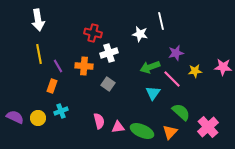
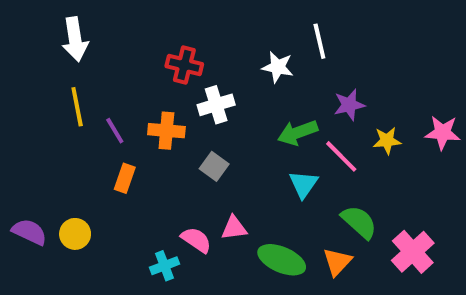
orange rectangle: (52, 86) -> (125, 178), moved
cyan cross: (61, 111) -> (164, 266), moved
pink semicircle: (99, 121) -> (196, 240), turned -42
pink triangle: (118, 127) -> (234, 228), moved

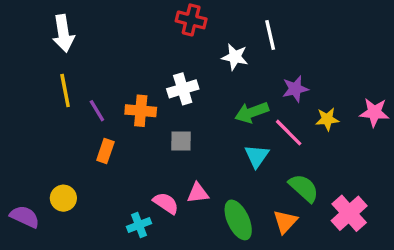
red cross: (184, 65) -> (191, 20), moved
gray square: (214, 166) -> (181, 141), turned -35
purple semicircle: (29, 232) -> (25, 217), moved
green ellipse: (282, 260) -> (238, 220), turned 42

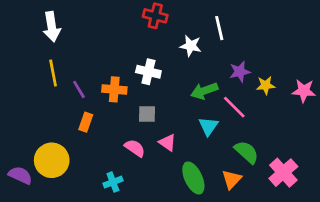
white cross: (183, 89) -> (148, 72), turned 30
yellow star: (327, 119) -> (266, 85), moved
pink triangle: (198, 193) -> (167, 143), moved, turned 42
yellow circle: (63, 198) -> (52, 160), size x1.6
pink semicircle: (166, 203) -> (135, 148), moved

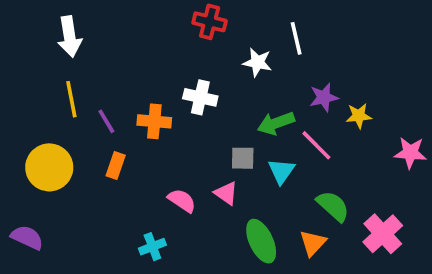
pink star: (304, 91) -> (410, 153), moved
gray square: (147, 114) -> (243, 158), moved
yellow circle: (52, 160) -> (49, 167), moved

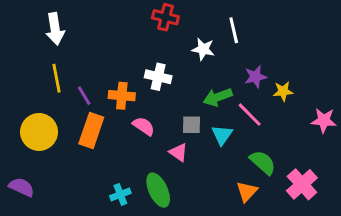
orange rectangle: (116, 166) -> (91, 131), size x1.6
pink semicircle: (182, 201) -> (144, 126), moved
green ellipse: (261, 241) -> (158, 190), moved

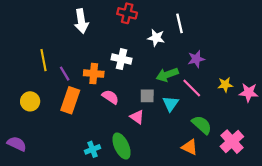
white arrow: (55, 29) -> (81, 21), moved
yellow star: (283, 91) -> (225, 85), moved
yellow circle: (39, 132) -> (30, 101), size x0.7
orange triangle: (247, 192) -> (190, 147), turned -48

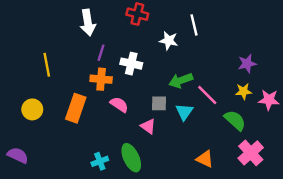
purple star: (196, 59) -> (247, 64), moved
purple line: (65, 74) -> (101, 53), moved, turned 48
green semicircle: (202, 125) -> (235, 120), moved

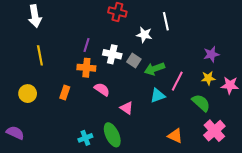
white arrow: (88, 23) -> (35, 16), moved
pink line: (207, 95) -> (177, 81), turned 72
gray square: (159, 103) -> (134, 61), moved, turned 32
orange rectangle: (76, 108) -> (65, 92), size x0.6
cyan triangle: (184, 112) -> (158, 96), turned 35

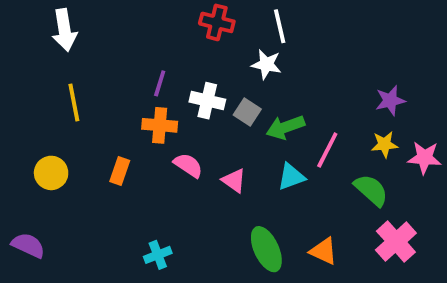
white line: (166, 21) -> (280, 26), moved
pink triangle: (127, 108) -> (234, 181), moved
green ellipse: (112, 135) -> (266, 249), moved

